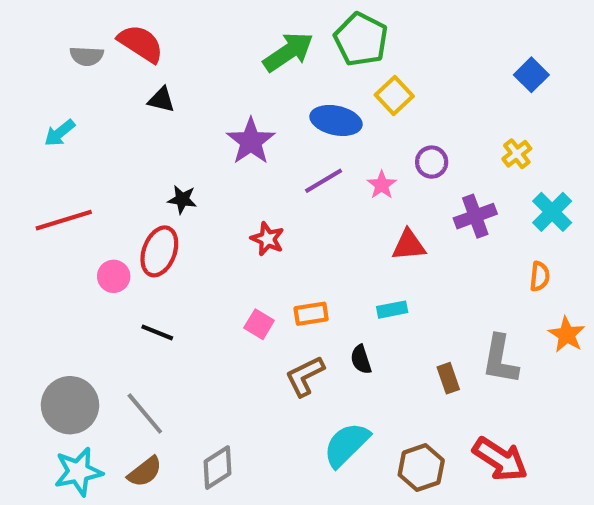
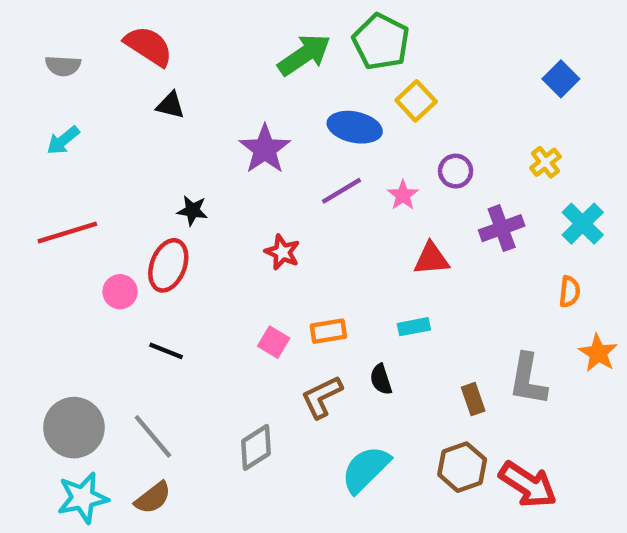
gray semicircle: (87, 56) -> (63, 66), moved
gray diamond: (218, 468) -> (256, 447), moved
brown hexagon: (421, 468) -> (462, 467), moved

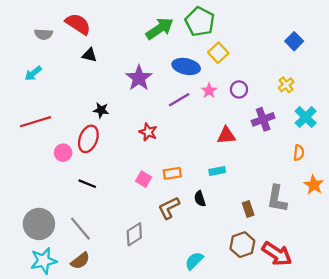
gray semicircle: (63, 66) -> (44, 34), moved
pink star: (403, 195) -> (209, 91), moved
cyan semicircle: (366, 469) -> (194, 261), moved, size x0.7

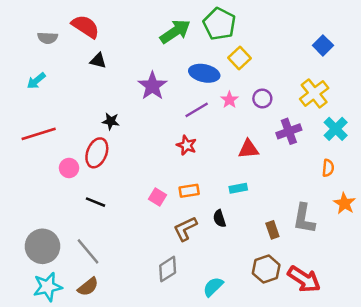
yellow cross: (286, 85) -> (314, 93), size x1.6
red star: (148, 132) -> (187, 145), moved
gray diamond: (134, 234) -> (168, 269), moved

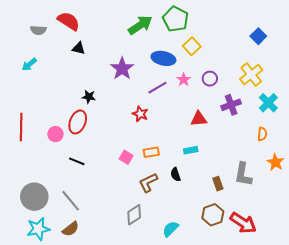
red line: (39, 134) -> (21, 127), moved, turned -72
red star: (187, 145) -> (140, 114), moved

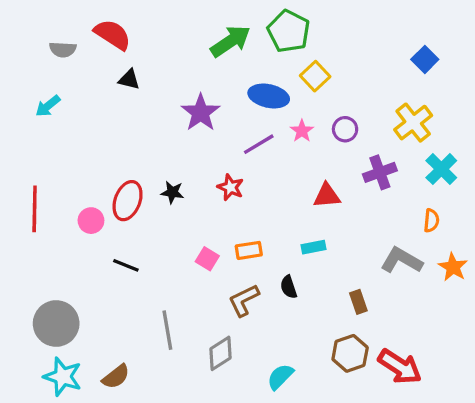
black star: (89, 97) -> (172, 192), moved
gray L-shape: (243, 174) -> (402, 260), moved, turned 110
gray line: (71, 201) -> (167, 330), moved, turned 30
cyan star: (38, 229) -> (63, 377), turned 30

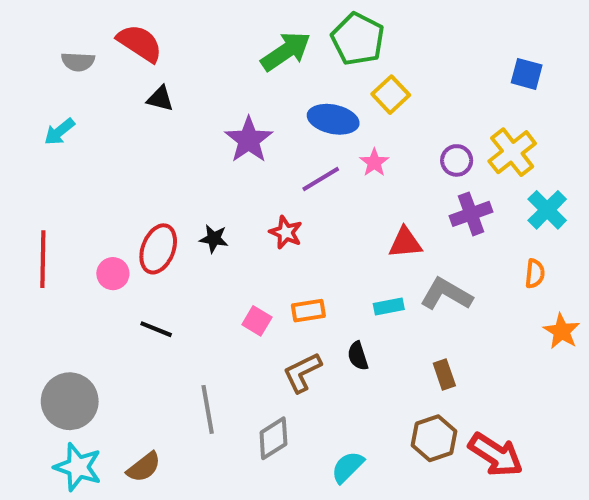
blue square: (425, 59) -> (527, 74), turned -30
purple circle: (345, 129) -> (457, 160), moved
gray L-shape: (402, 260) -> (446, 294), moved

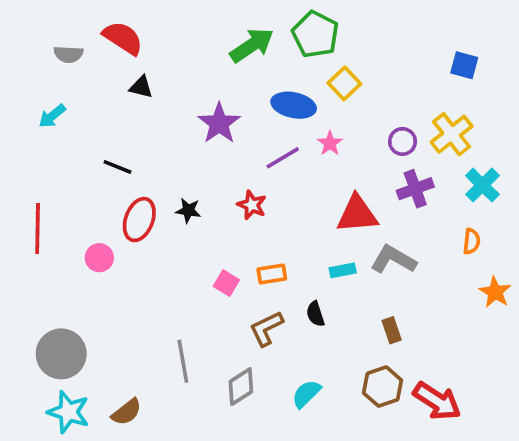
red triangle: (405, 243) -> (357, 214), size x1.4
pink circle: (113, 274) -> (99, 258), moved
black line: (156, 329) -> (117, 167), moved
cyan semicircle: (348, 467) -> (306, 394), moved

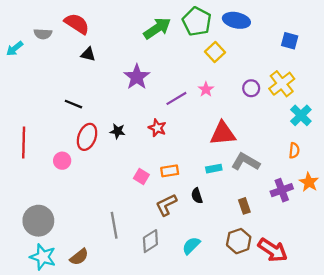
blue ellipse: (294, 105) -> (236, 20), moved
cyan arrow: (52, 116) -> (15, 49), moved
purple cross: (415, 189) -> (282, 190), moved

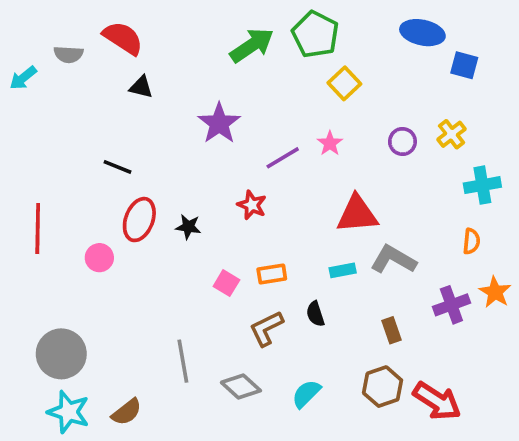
blue ellipse: (236, 20) -> (422, 33), moved
yellow cross: (282, 84) -> (451, 134), size x0.7
cyan cross: (301, 115) -> (482, 185), turned 35
black star: (118, 131) -> (188, 227), moved
gray diamond: (150, 241) -> (241, 387), turned 75

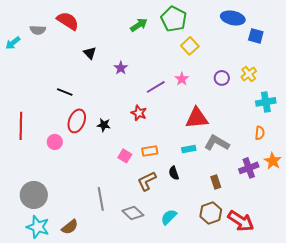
green arrow: (252, 45) -> (139, 25), size x0.7
black triangle: (141, 87) -> (90, 53), moved, turned 32
purple star: (219, 123) -> (121, 68), size x0.6

